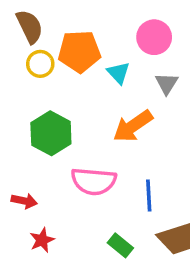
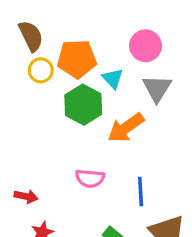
gray triangle: (167, 83) -> (157, 88), size x1.4
green hexagon: (51, 133) -> (83, 105), moved
pink semicircle: (94, 181) -> (90, 178), size x0.7

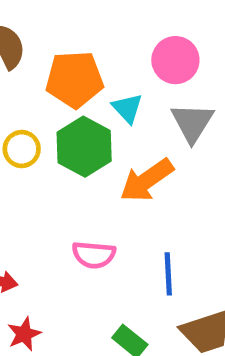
yellow circle: (41, 70) -> (22, 149), moved

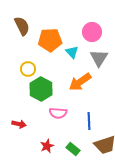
green hexagon: (84, 147) -> (41, 89), moved
red star: (24, 334) -> (47, 146), moved

